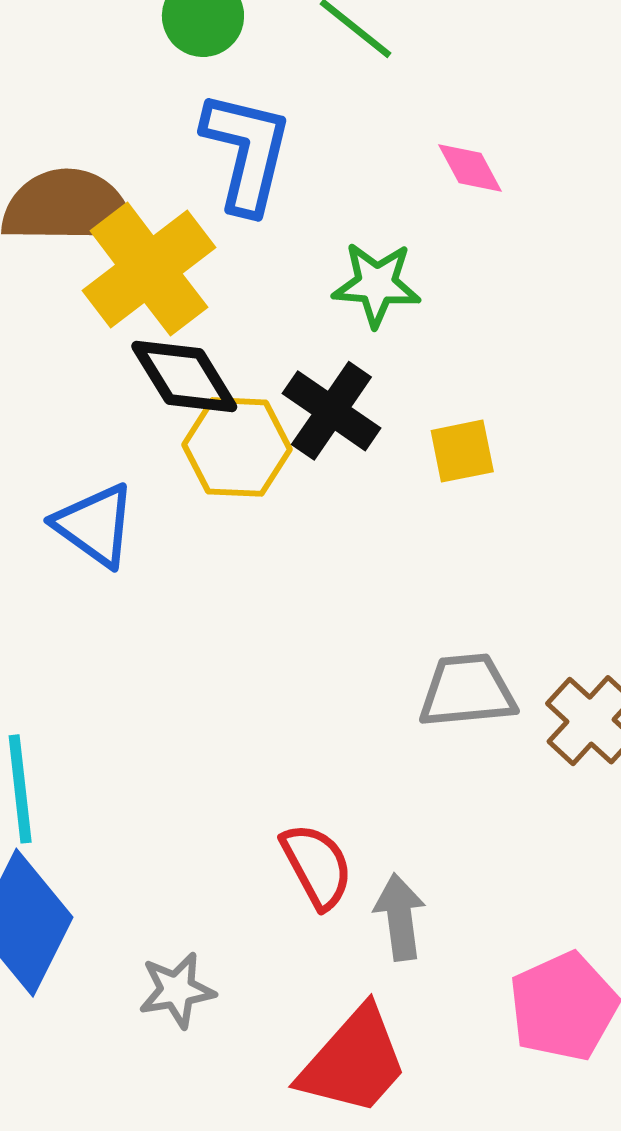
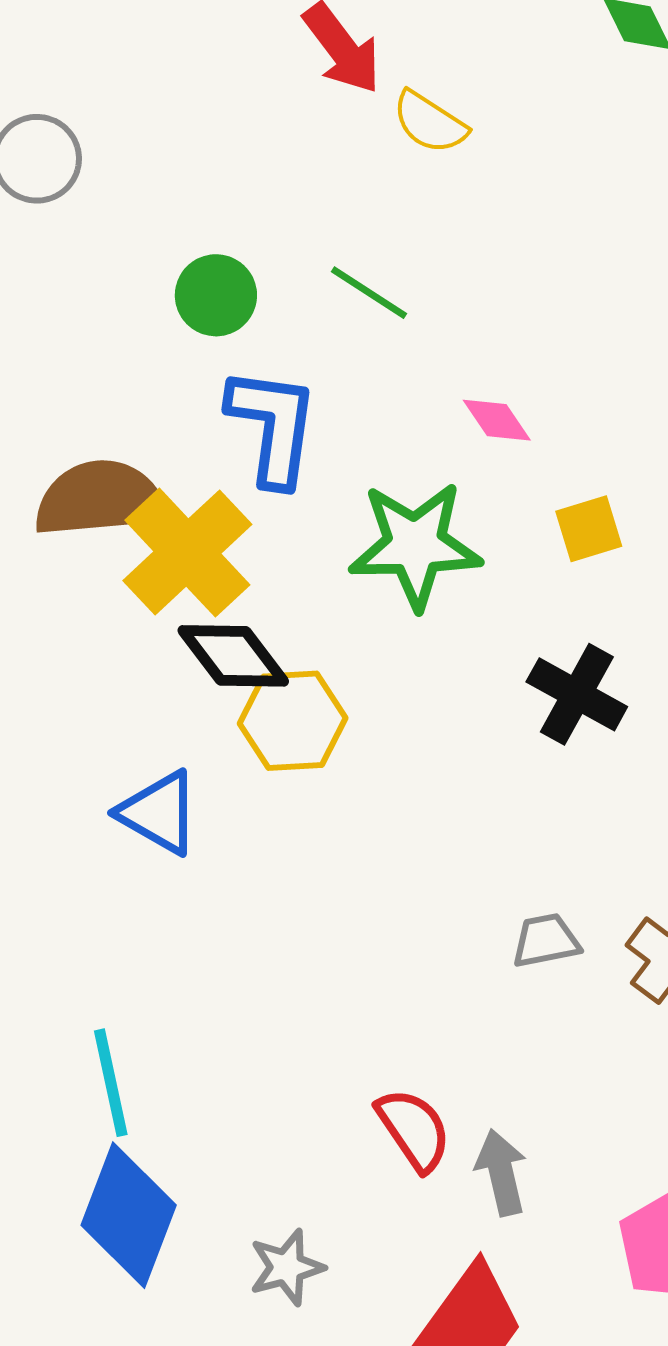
green star: (376, 284) -> (415, 545), size x1.5
black cross: (331, 411) -> (577, 694), moved
yellow square: (462, 451) -> (589, 529), moved
gray trapezoid: (467, 691) -> (546, 941), size x0.7

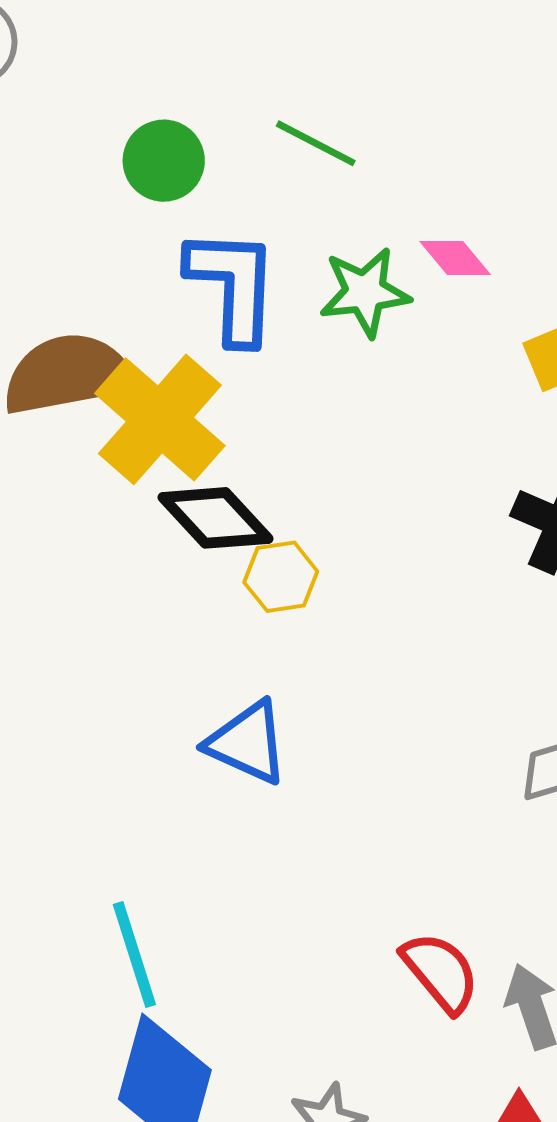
green star: (415, 545) -> (365, 292), moved, size x0.7
yellow hexagon: (293, 721) -> (281, 577), size x0.7
blue triangle: (159, 813) -> (247, 743), moved

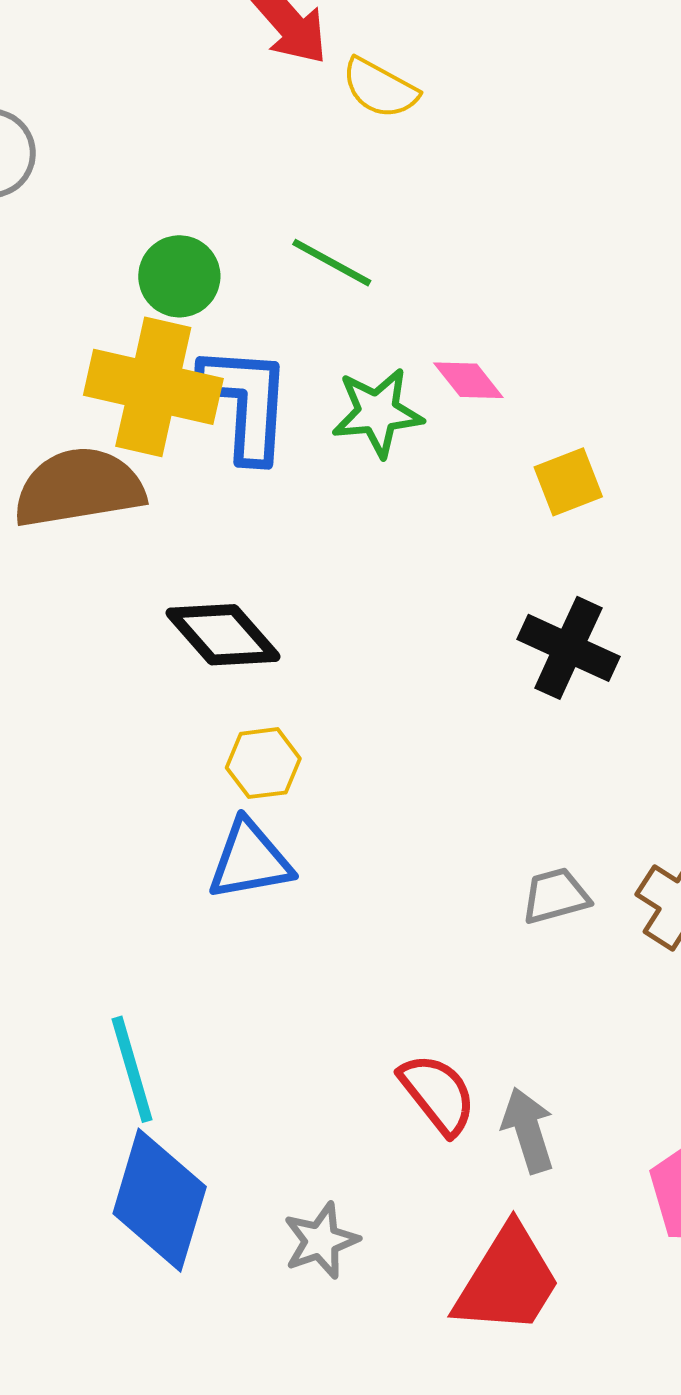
yellow cross: (160, 419) -> (153, 387), moved, turned -30
yellow hexagon: (281, 577) -> (263, 763), moved
blue triangle: (247, 743) -> (250, 860), turned -36

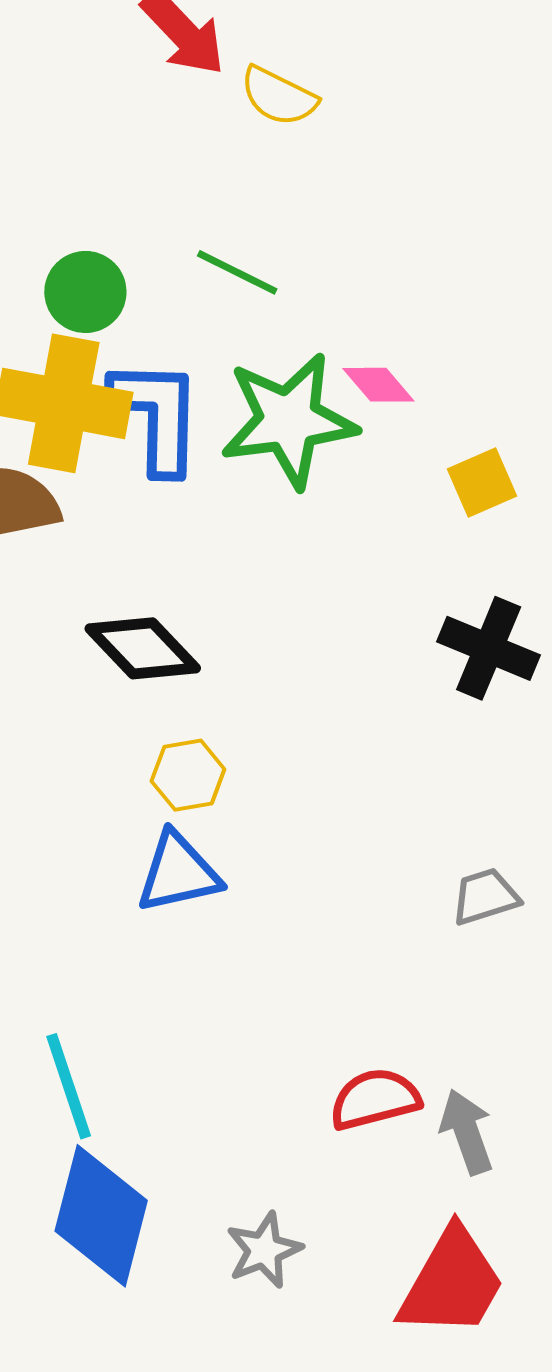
green star: (377, 412) -> (289, 420), size x1.5
red semicircle: (438, 1094) -> (375, 1099), turned -64

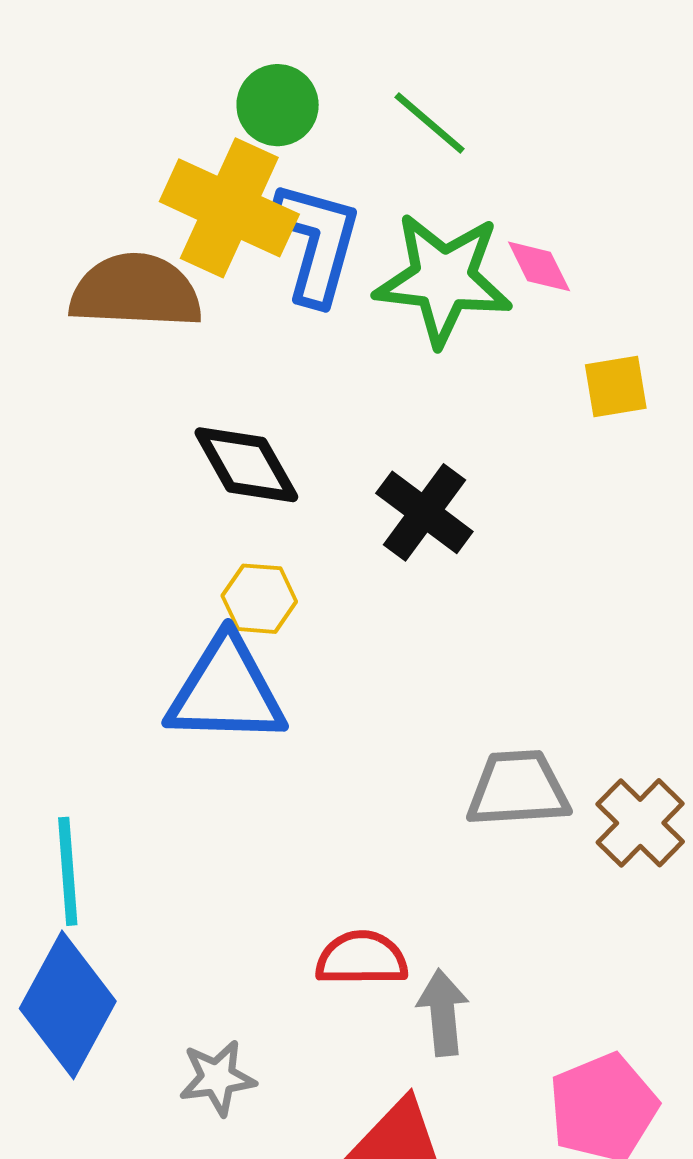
black cross: (489, 648) -> (424, 512), moved
blue triangle: (178, 873) -> (226, 691), size x1.4
gray trapezoid: (485, 897) -> (518, 789), size x1.5

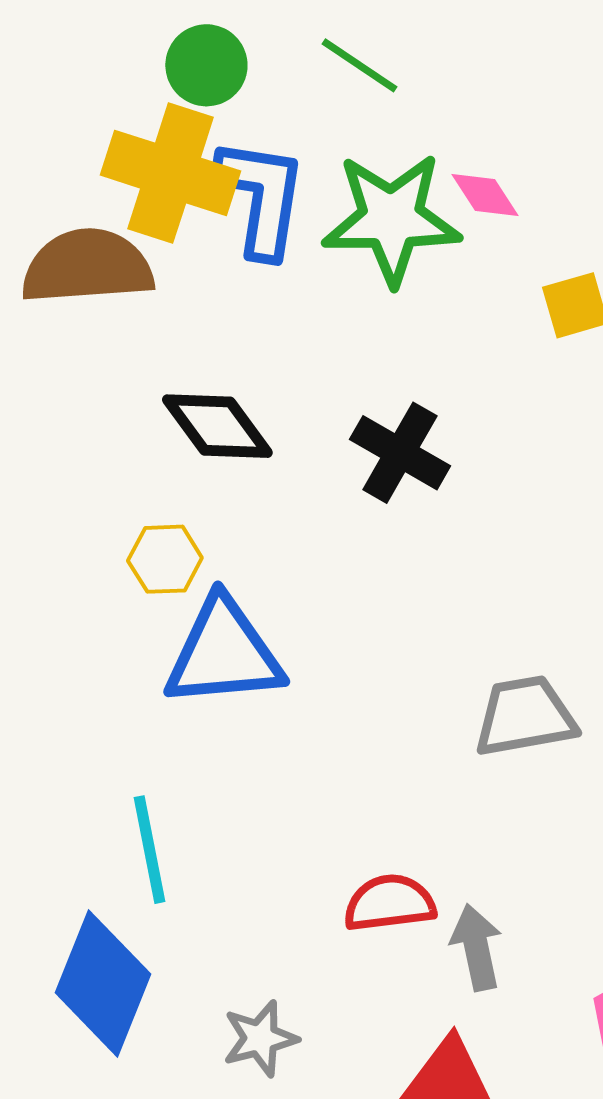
yellow hexagon: (259, 599) -> (165, 559), moved
cyan line: (68, 871) -> (150, 850), moved

